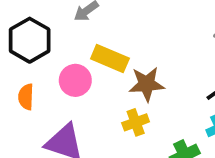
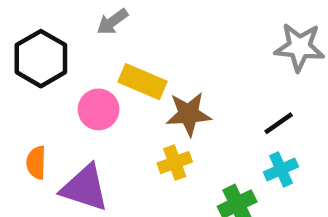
orange semicircle: (26, 97) -> (36, 163), moved

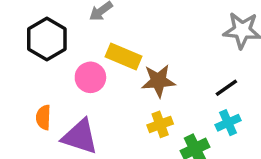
yellow cross: (175, 163) -> (160, 124), moved

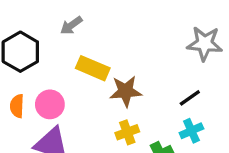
pink circle: (90, 77) -> (50, 104), moved
orange semicircle: (43, 117) -> (17, 106), moved

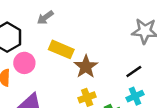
brown star: (126, 91) -> (86, 67), turned -30
pink circle: (50, 104) -> (24, 63), moved

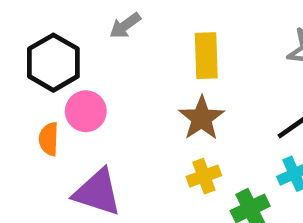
yellow rectangle: (61, 49) -> (206, 56), moved, turned 65

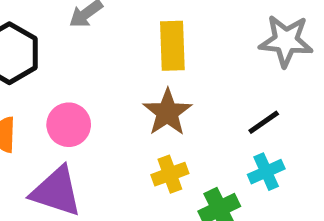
pink circle: (86, 111) -> (69, 125), moved

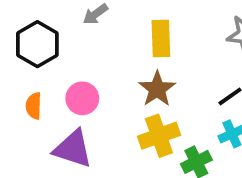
yellow cross: (170, 174) -> (159, 136), size x1.5

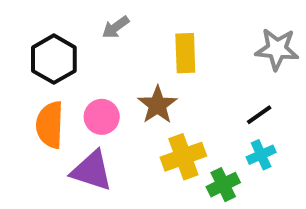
brown star: (157, 89) -> (157, 105), moved
orange semicircle: (34, 106) -> (50, 125), size x1.6

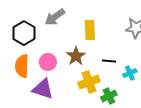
gray arrow: (116, 27) -> (55, 17), size x1.5
black line: (259, 115) -> (109, 61), moved, turned 40
cyan cross: (261, 155) -> (130, 73), moved

